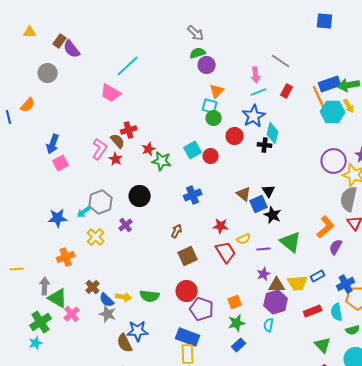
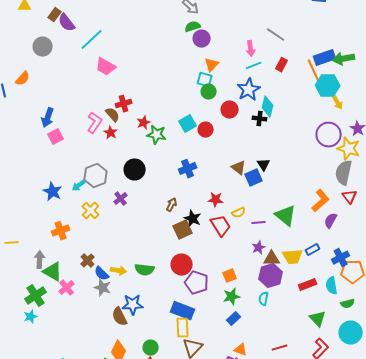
cyan line: (128, 66) -> (92, 40), moved
yellow arrow: (349, 106) -> (338, 103), moved
black star: (273, 215) -> (193, 219), moved
blue star: (58, 218) -> (53, 192), turned 30

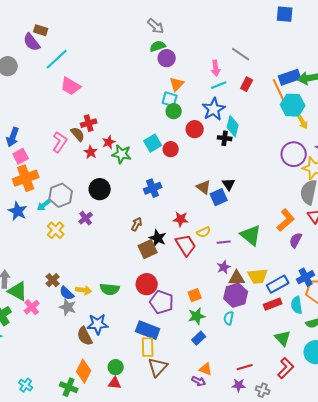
brown rectangle: (55, 15) -> (41, 30), moved, turned 72
red star: (111, 133) -> (91, 152), moved
orange cross: (61, 231) -> (26, 178), moved, size x1.4
blue rectangle: (313, 250) -> (278, 284), moved, size x1.5

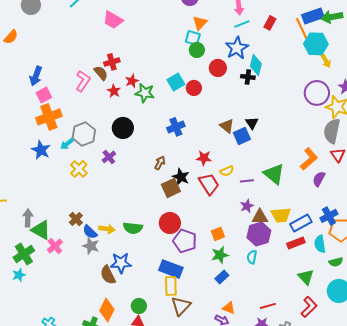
pink trapezoid: (71, 86) -> (113, 20), moved

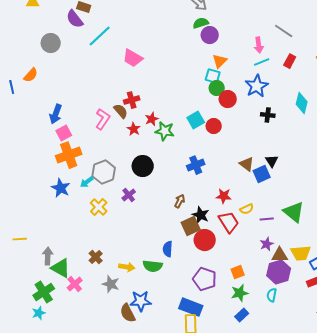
cyan diamond: (256, 65) -> (302, 103), moved
red circle: (218, 68) -> (228, 99), moved
red circle: (170, 223) -> (205, 240), moved
blue semicircle: (90, 232) -> (168, 249), moved, turned 49

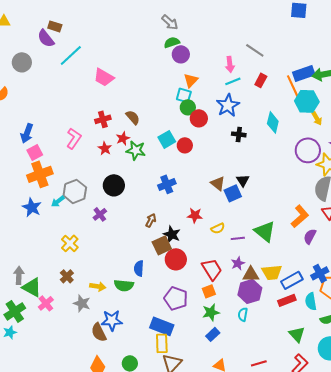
brown semicircle: (121, 111) -> (133, 117), moved
yellow cross: (99, 207) -> (70, 243), moved
red trapezoid: (229, 222) -> (212, 269), moved

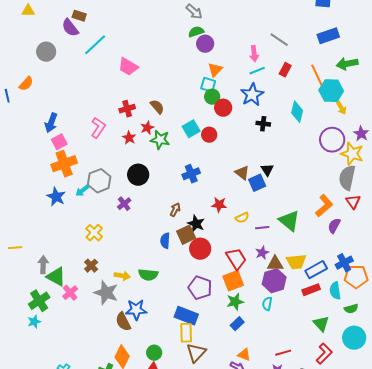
blue rectangle: (304, 73) -> (328, 36), moved
blue semicircle: (139, 268) -> (165, 241), moved
orange square: (209, 291) -> (233, 281), size x1.5
gray star: (82, 303) -> (106, 293), size x1.4

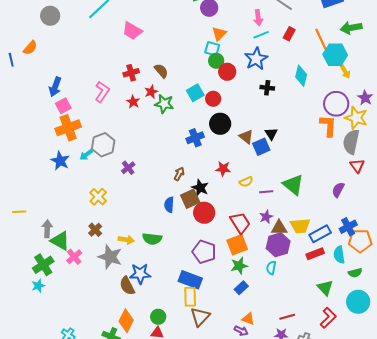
black circle: (138, 175) -> (220, 124), moved
orange L-shape: (324, 206) -> (328, 126), moved, turned -45

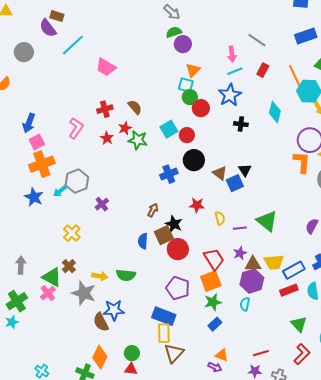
yellow semicircle: (246, 182) -> (220, 218), turned -80
green triangle: (60, 241) -> (52, 277), moved

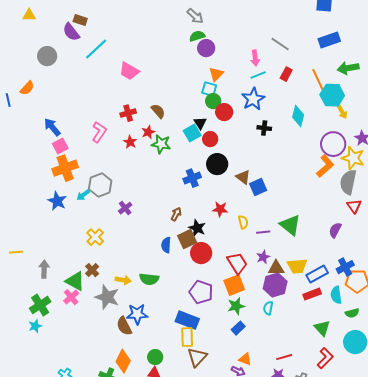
blue arrow: (29, 123) -> (52, 127), turned 120
orange L-shape: (302, 162) -> (325, 166), turned 45
black triangle: (245, 170) -> (200, 123), moved

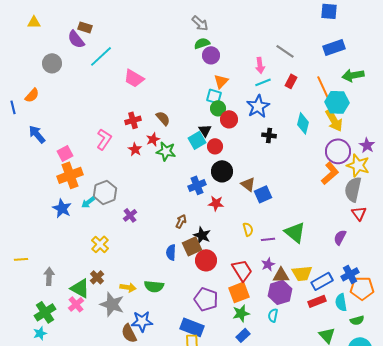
yellow arrow: (342, 112) -> (334, 120), moved, size x1.6
blue arrow: (52, 127) -> (37, 134), moved
red star: (220, 209) -> (216, 203), moved

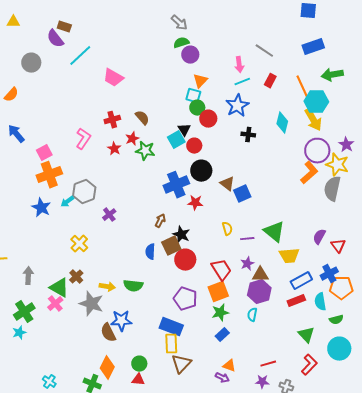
blue cross: (197, 185) -> (176, 185), size x1.4
red triangle: (359, 213) -> (338, 246), moved
yellow trapezoid: (302, 273) -> (289, 256), moved

